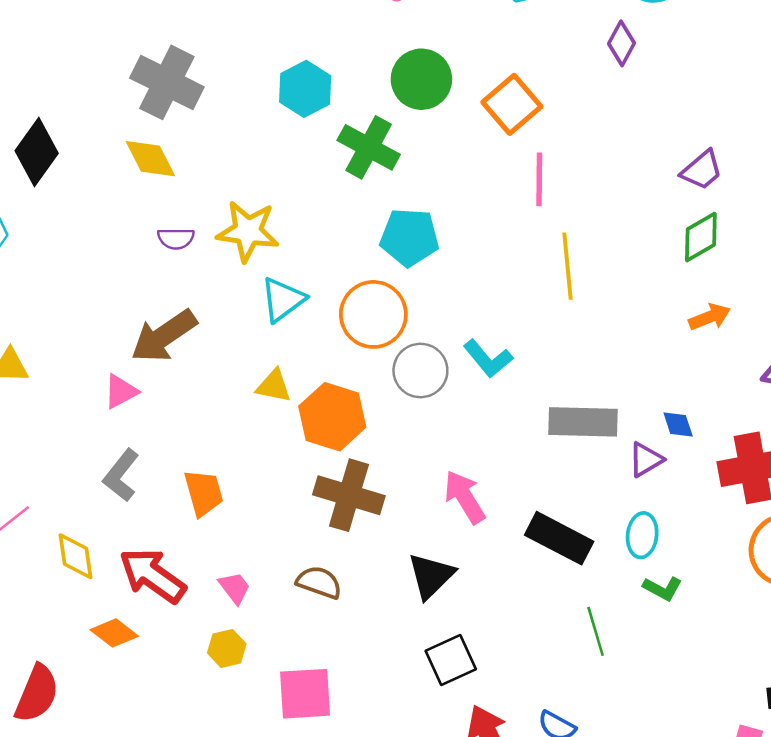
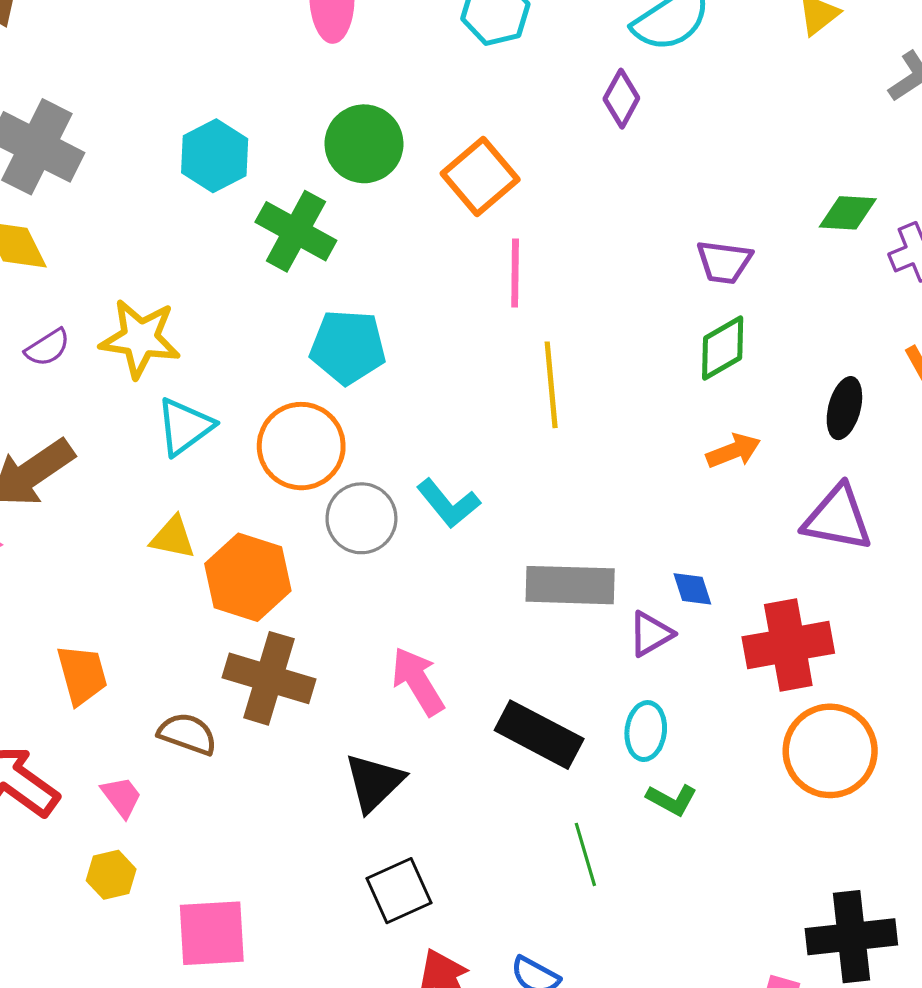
purple trapezoid: (702, 170) -> (724, 262), turned 48
purple semicircle: (176, 239) -> (48, 348), turned -33
brown semicircle: (319, 582) -> (187, 734), moved

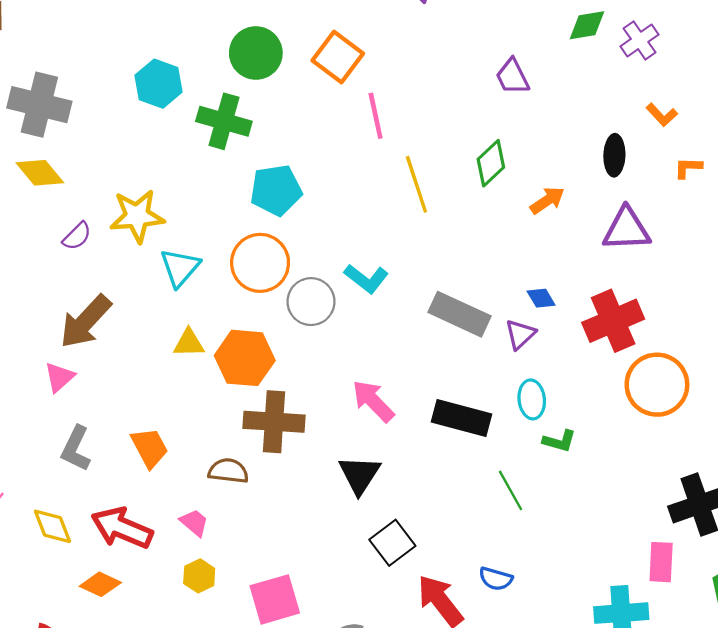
purple trapezoid: (724, 262) -> (512, 77), turned 69
green diamond: (723, 348) -> (491, 163), moved
gray rectangle: (570, 585) -> (459, 314), turned 36

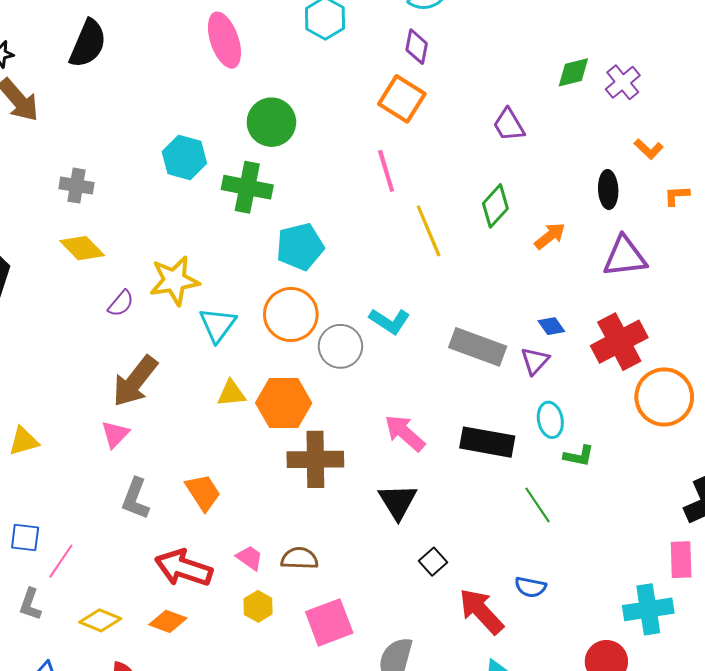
orange square: (338, 57) -> (402, 99), moved
gray cross: (39, 105) -> (77, 186), size x0.6
brown semicircle: (228, 471) -> (300, 558), moved
yellow diamond: (52, 526) -> (100, 620), moved, turned -42
black square: (392, 543) -> (433, 562), size x0.7

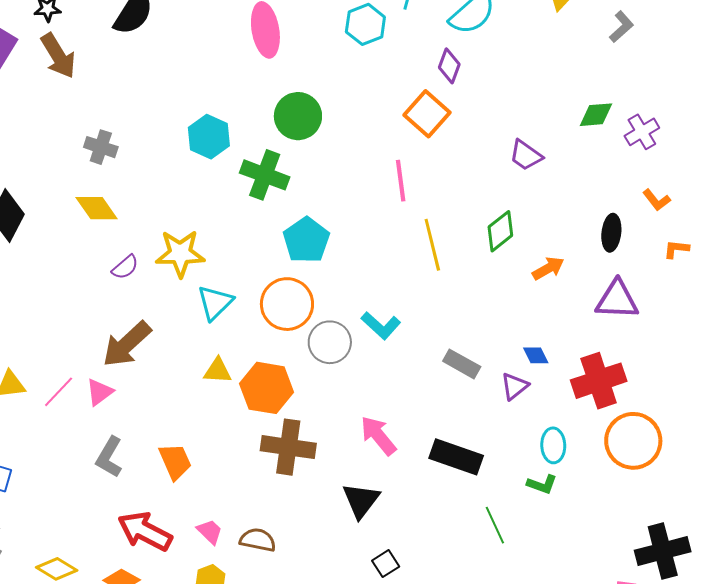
purple trapezoid: (509, 125) -> (526, 155), turned -33
cyan pentagon: (300, 247) -> (306, 240), turned -30
gray rectangle: (478, 347) -> (462, 364), size x0.7
cyan ellipse: (550, 420) -> (553, 445), moved
pink line: (61, 561) -> (59, 392), moved

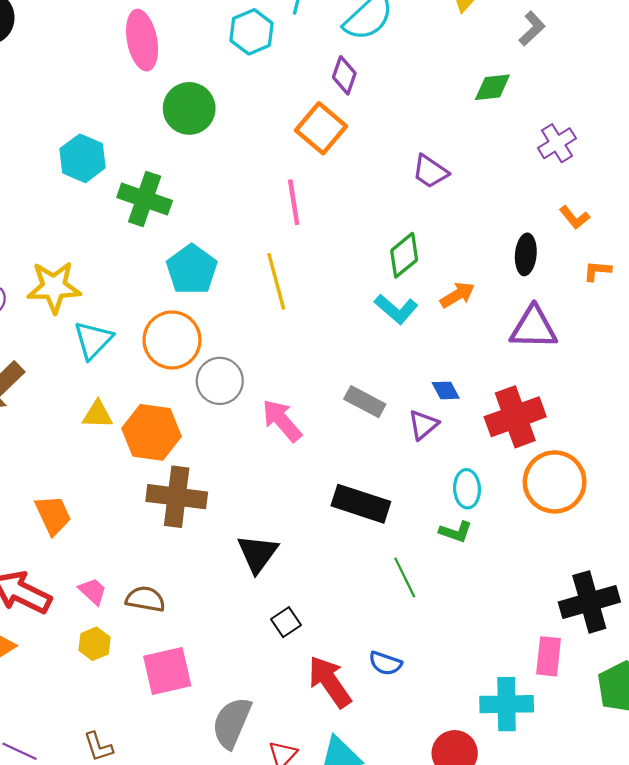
green diamond: (596, 115) -> (492, 87), moved
green circle: (298, 116) -> (189, 108), moved
yellow line: (432, 245) -> (276, 281), moved
cyan L-shape: (381, 326) -> (396, 309), moved
pink arrow: (378, 436) -> (282, 420), moved

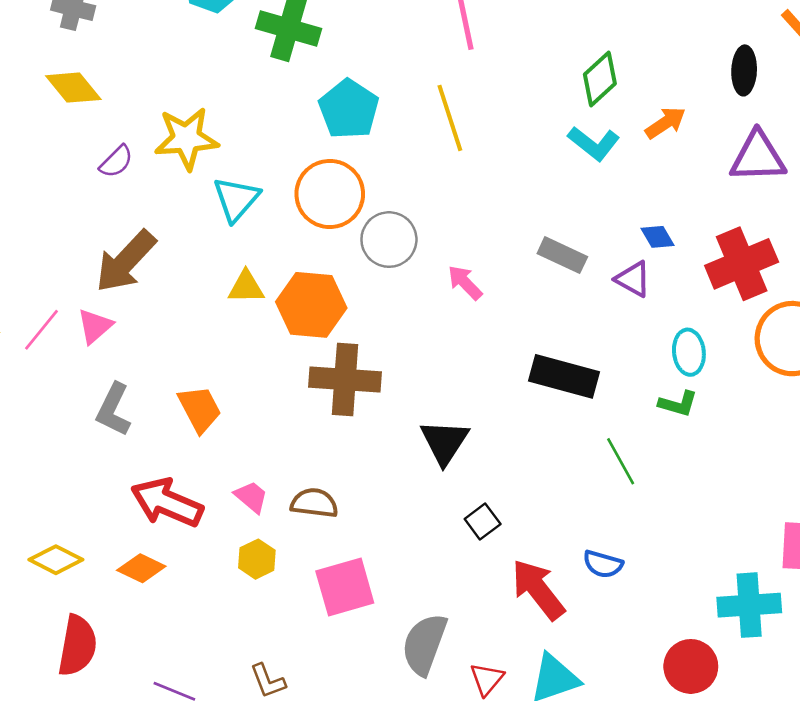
pink arrow: (282, 420) -> (465, 283), size x0.7
purple triangle: (423, 425) -> (633, 279), turned -48

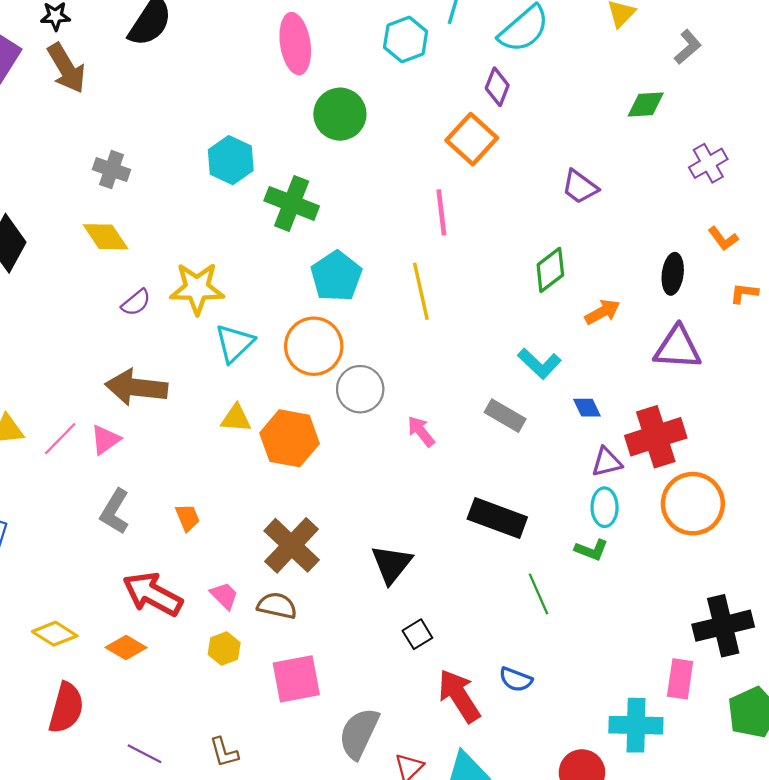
cyan L-shape: (594, 143) -> (539, 363), moved
brown arrow: (126, 261) -> (136, 387), turned 48
purple triangle: (633, 279) -> (607, 462), moved, turned -48
brown cross: (345, 380) -> (292, 545), moved, turned 34
orange trapezoid: (200, 409) -> (187, 518), size x0.7

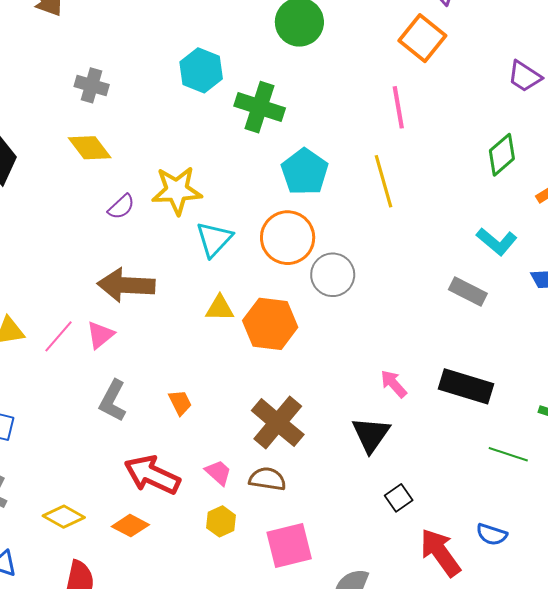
pink arrow: (421, 431) -> (394, 384), moved
green line: (539, 594) -> (508, 454), turned -45

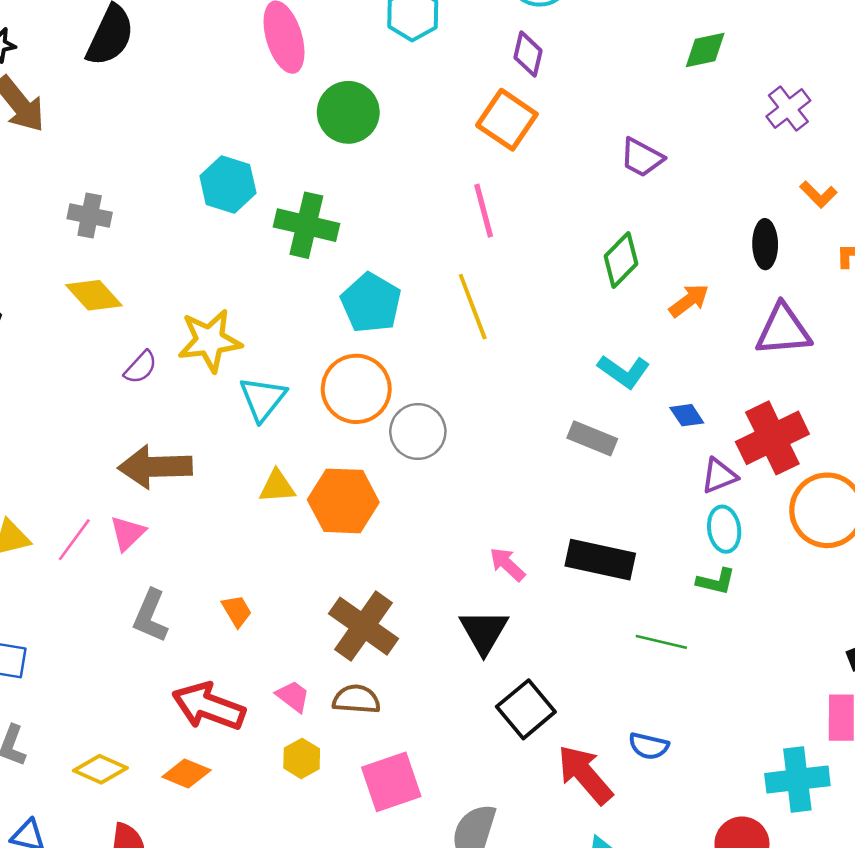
black square: (399, 498) -> (526, 709), size x1.6

